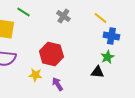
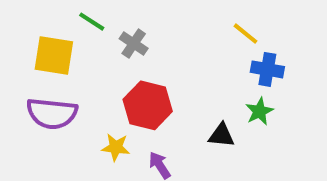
gray cross: (63, 16) -> (134, 44), moved
black triangle: (97, 72) -> (221, 135), moved

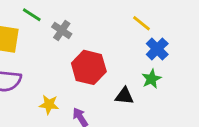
blue cross: (267, 69) -> (157, 49), turned 35
red hexagon: (148, 105) -> (89, 67), moved

